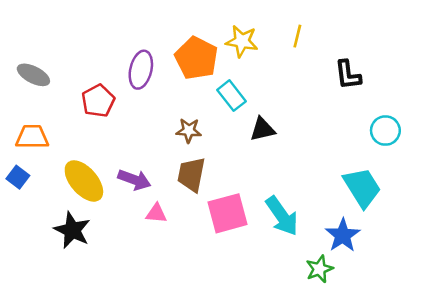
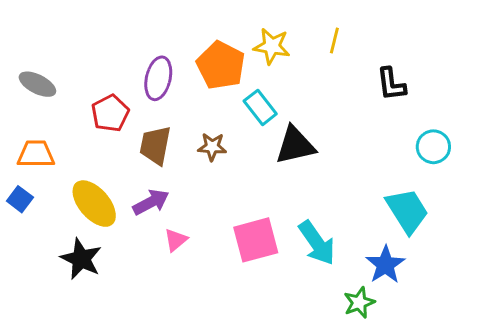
black triangle: (262, 129) -> (295, 145), size x1.4
brown trapezoid: (191, 175) -> (155, 145), moved
purple arrow: (134, 180) -> (151, 202), turned -48
pink triangle: (156, 213) -> (176, 240), turned -45

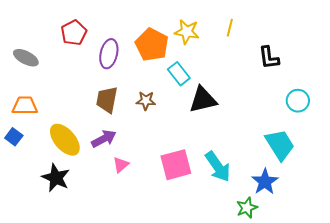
red pentagon: (110, 113) -> (74, 33), moved

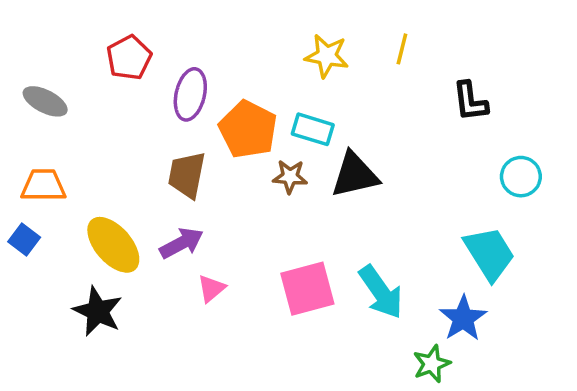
orange pentagon: (152, 45) -> (248, 129), moved
cyan rectangle: (179, 74) -> (313, 129), turned -35
brown star: (146, 101) -> (290, 177), moved

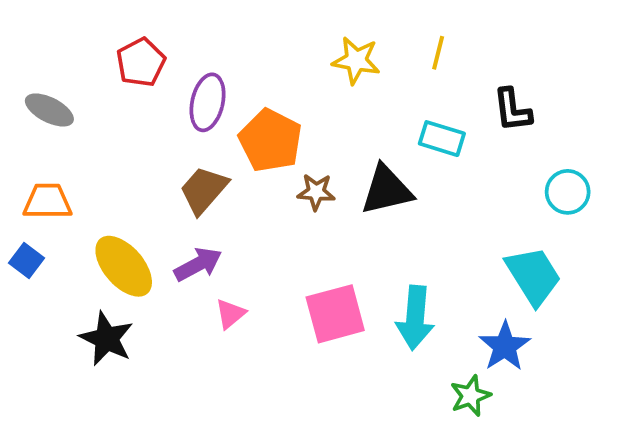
cyan rectangle: (313, 129) -> (442, 139), moved
brown trapezoid: (187, 175) -> (204, 190), turned 30
cyan arrow: (381, 292) -> (415, 318), turned 40

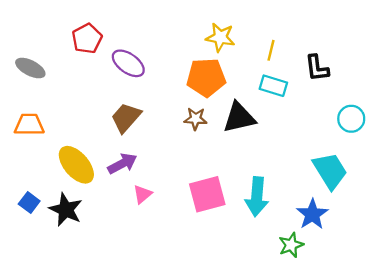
yellow line: (438, 53) -> (271, 50), moved
purple ellipse: (208, 102) -> (128, 63), turned -68
orange pentagon: (270, 140) -> (206, 77), moved, turned -30
blue square: (27, 260) -> (29, 203), moved

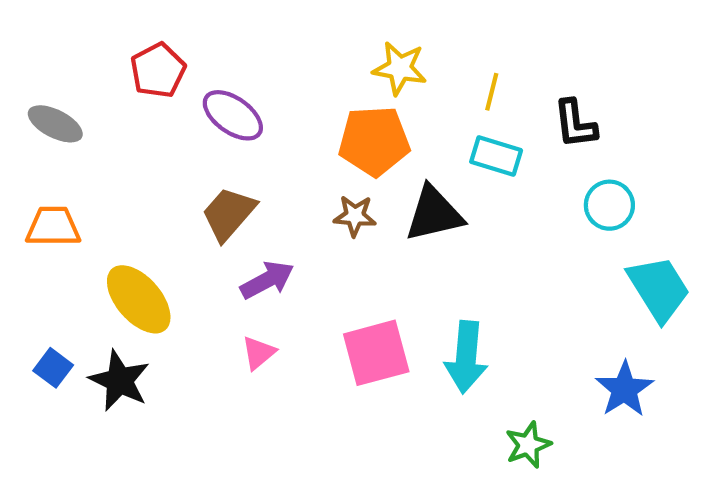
cyan circle: (351, 119) -> (609, 205), moved
purple arrow: (122, 164) -> (267, 280), moved
cyan trapezoid: (330, 171) -> (659, 289), moved
blue star: (312, 214) -> (624, 389), moved

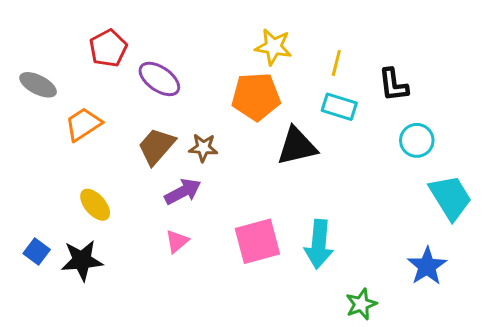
brown star: (355, 216) -> (203, 148), moved
orange trapezoid: (53, 227) -> (83, 124), moved, turned -33
yellow ellipse: (139, 299) -> (95, 205), size x0.7
black star: (119, 381) -> (82, 260), turned -30

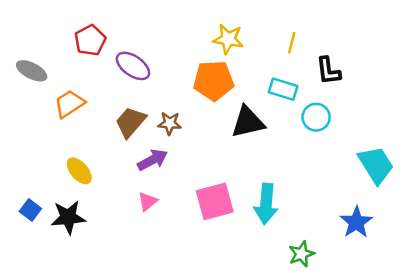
yellow line: (336, 63) -> (292, 43), moved
cyan circle: (417, 140) -> (316, 117), moved

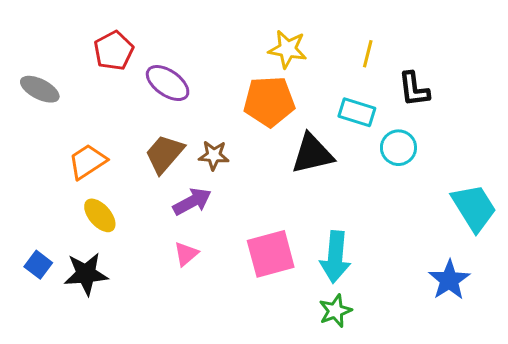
orange trapezoid: (69, 104) -> (88, 162), moved
green star: (301, 254) -> (335, 311), moved

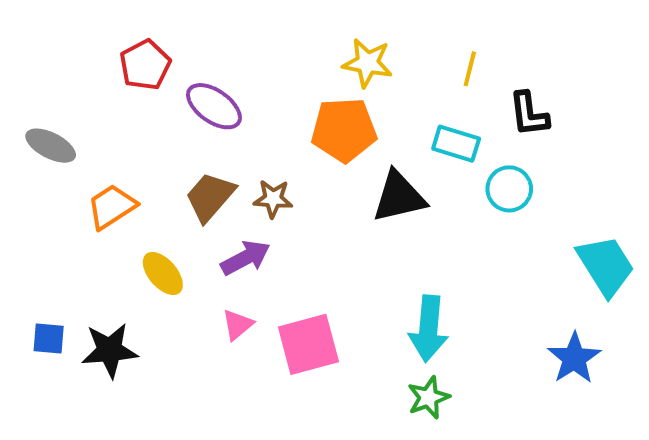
gray ellipse: (40, 89) -> (51, 146), moved
yellow ellipse: (100, 215) -> (163, 274), moved
pink square: (271, 254) -> (308, 344), moved
blue square: (38, 265) -> (49, 338), turned -32

